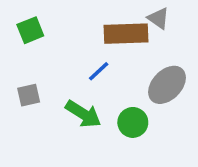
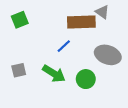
gray ellipse: (167, 85) -> (108, 55), turned 65
gray square: (29, 95) -> (19, 70), moved

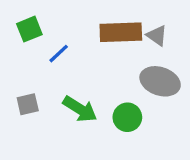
gray triangle: (102, 12) -> (157, 36), moved
blue line: (64, 46) -> (59, 54), moved

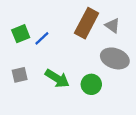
green square: (29, 29) -> (21, 34), moved
brown rectangle: (121, 32) -> (87, 23), turned -60

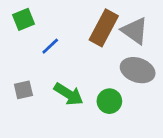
gray triangle: (112, 25) -> (135, 31), size x1.5
green square: (21, 34) -> (23, 19), moved

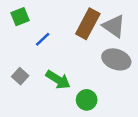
gray square: (23, 90) -> (20, 76), turned -35
green circle: (109, 101) -> (87, 100), moved

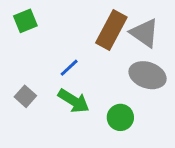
blue line: (43, 39) -> (69, 68), moved
green circle: (87, 100) -> (120, 117), moved

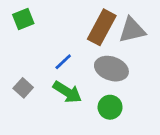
gray triangle: (145, 33) -> (132, 30), turned -48
gray ellipse: (148, 75) -> (111, 69), moved

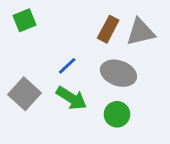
brown rectangle: (102, 27) -> (108, 29), size x0.7
gray square: (23, 88) -> (25, 94), size x1.5

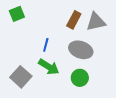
blue line: (67, 66) -> (46, 45), turned -32
gray square: (25, 94) -> (21, 77), moved

